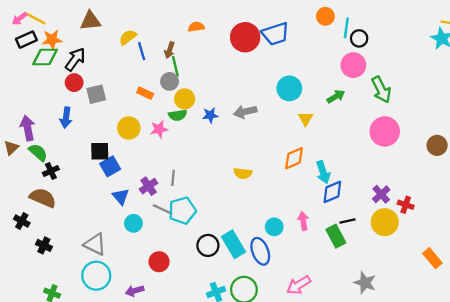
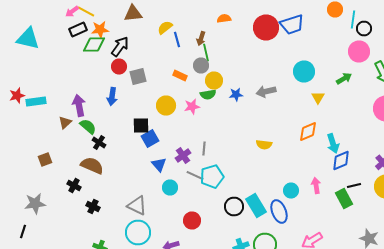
black cross: (51, 171) -> (99, 142), turned -32

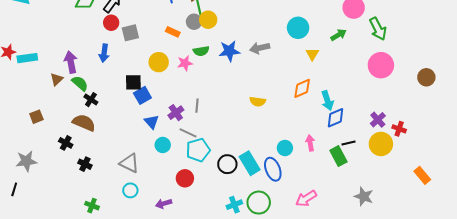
yellow circle: (214, 80) -> (208, 20), moved
blue star: (236, 94) -> (229, 51), size x1.5
cyan pentagon: (212, 176) -> (198, 150), moved
cyan circle: (138, 232) -> (130, 190), size x0.6

